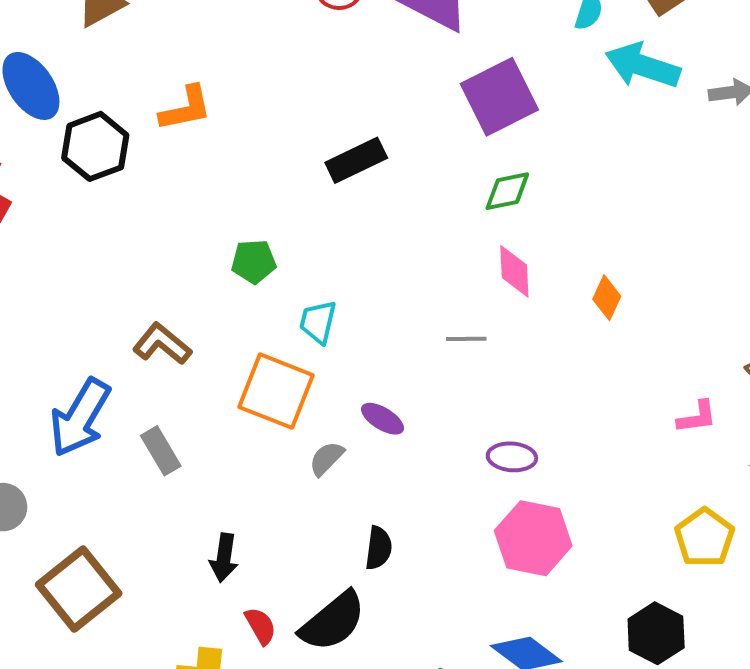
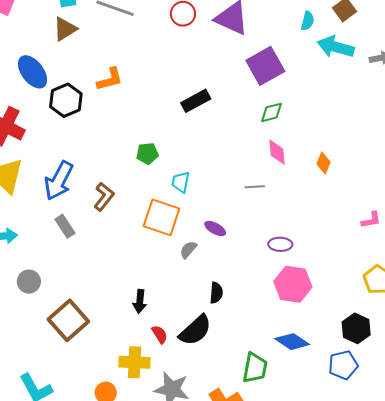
brown L-shape: (162, 344) -> (104, 197), turned 92
blue arrow: (80, 418) -> (59, 181), moved
gray rectangle: (161, 451) -> (65, 226), moved

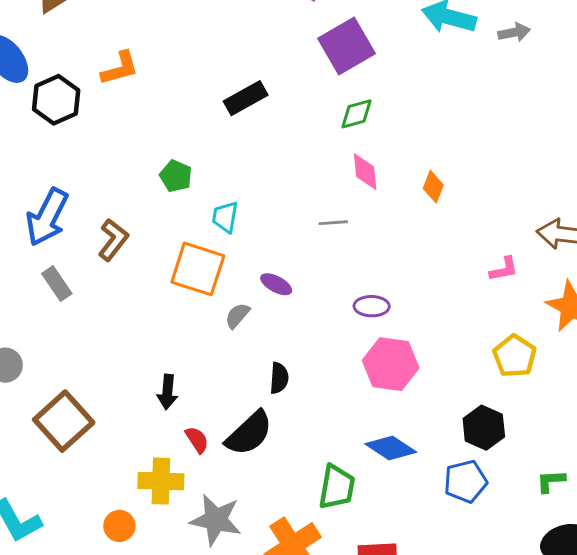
green pentagon: (147, 154) -> (176, 176), turned 30

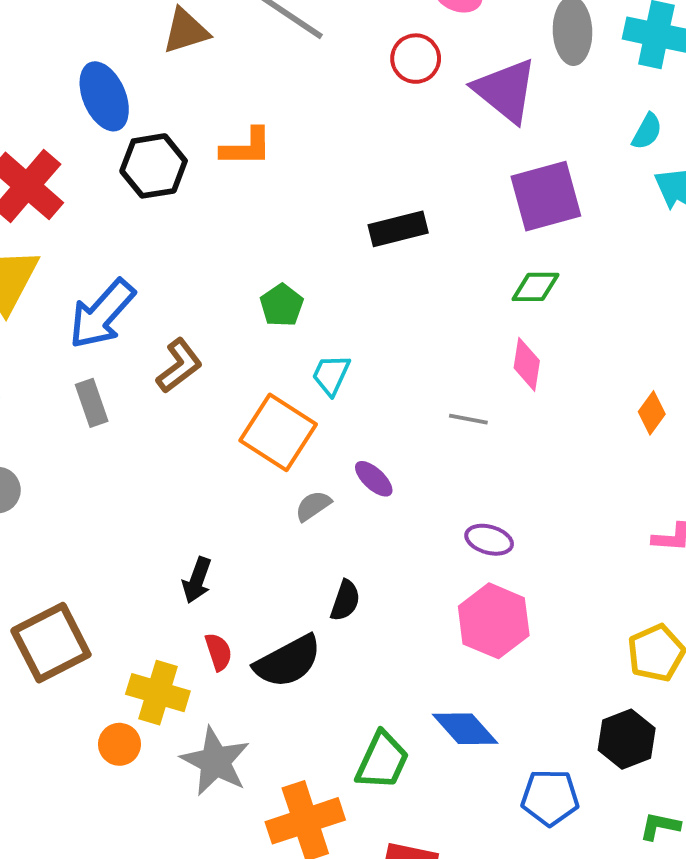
orange diamond: (433, 187) -> (652, 413), moved
brown square: (64, 421) -> (51, 643), moved
black hexagon: (484, 428) -> (627, 739), moved
orange circle: (119, 526) -> (119, 744), moved

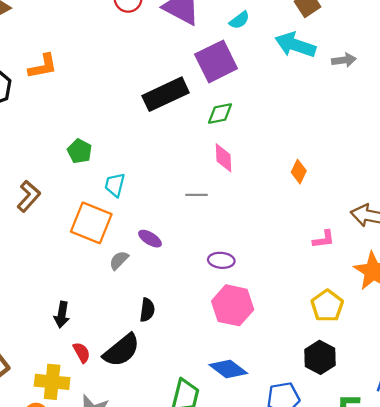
cyan semicircle: (647, 131) -> (239, 20), moved, turned 35
black rectangle: (398, 229) -> (166, 94), moved, size x1.4

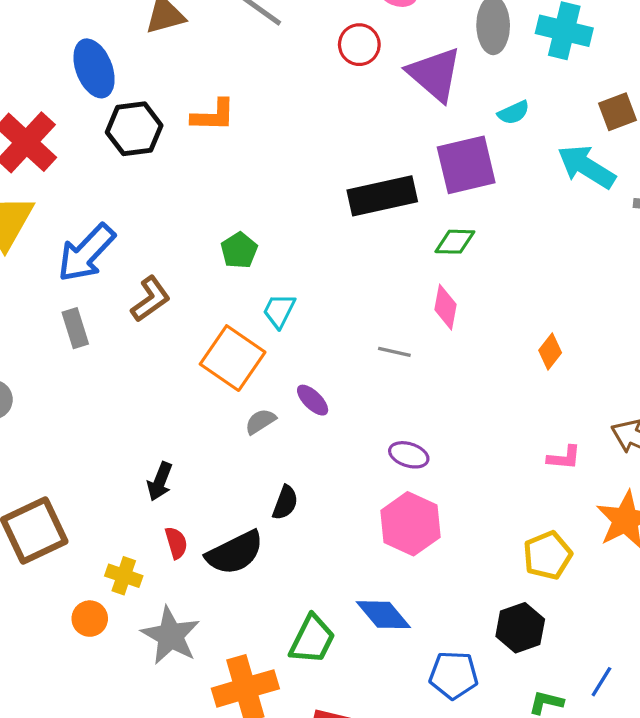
yellow cross: (52, 382) -> (124, 576), size x0.7

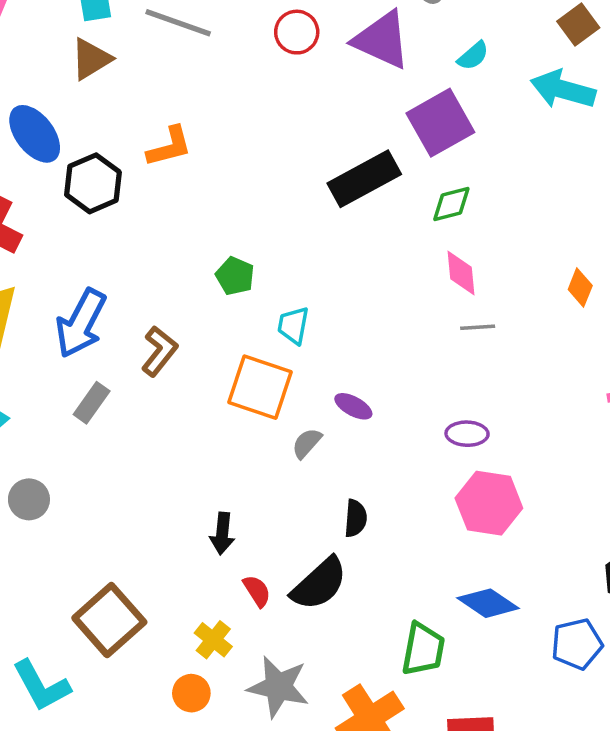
gray rectangle: (75, 328) -> (92, 403), turned 69
gray line: (394, 352) -> (478, 327), moved
yellow cross: (124, 576) -> (213, 640), turned 36

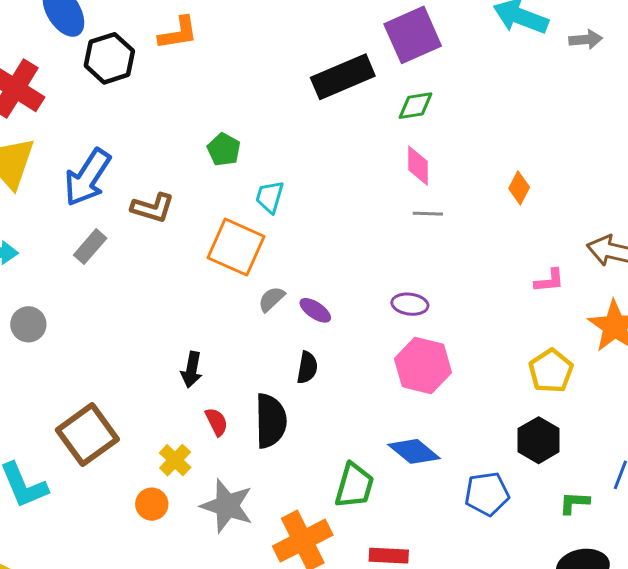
brown L-shape: (159, 351) -> (153, 208), turned 63
purple ellipse: (353, 406) -> (315, 310), moved
black semicircle: (319, 584) -> (271, 421), turned -54

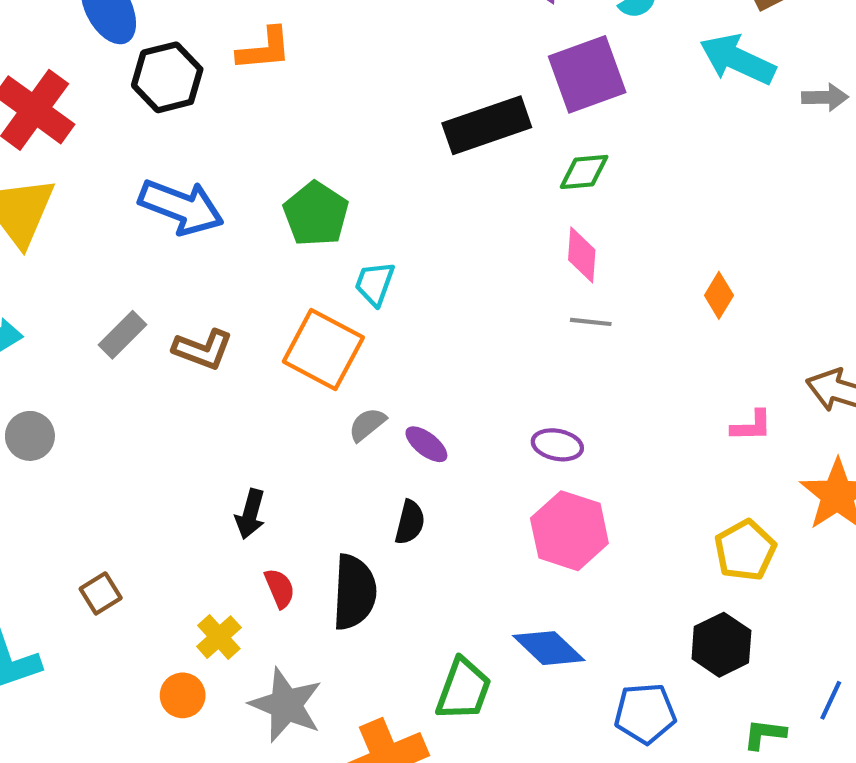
green pentagon: (224, 150) -> (316, 214), size x1.4
blue arrow: (87, 177) -> (181, 207), moved, turned -106
brown L-shape: (153, 208) -> (203, 349), moved
brown square: (87, 435) -> (101, 593), size x0.5

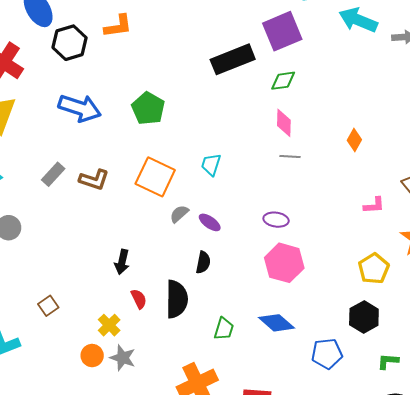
cyan trapezoid: (375, 284) -> (211, 165), moved
green trapezoid: (463, 689) -> (224, 329), moved, size x0.7
gray star: (286, 705) -> (123, 358), moved, size x0.7

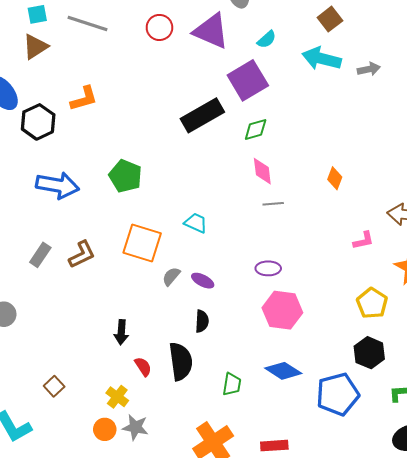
cyan trapezoid: (211, 165) -> (196, 223), turned 105
brown L-shape: (94, 180) -> (82, 254), turned -36
blue pentagon: (327, 354) -> (338, 394), size x1.4

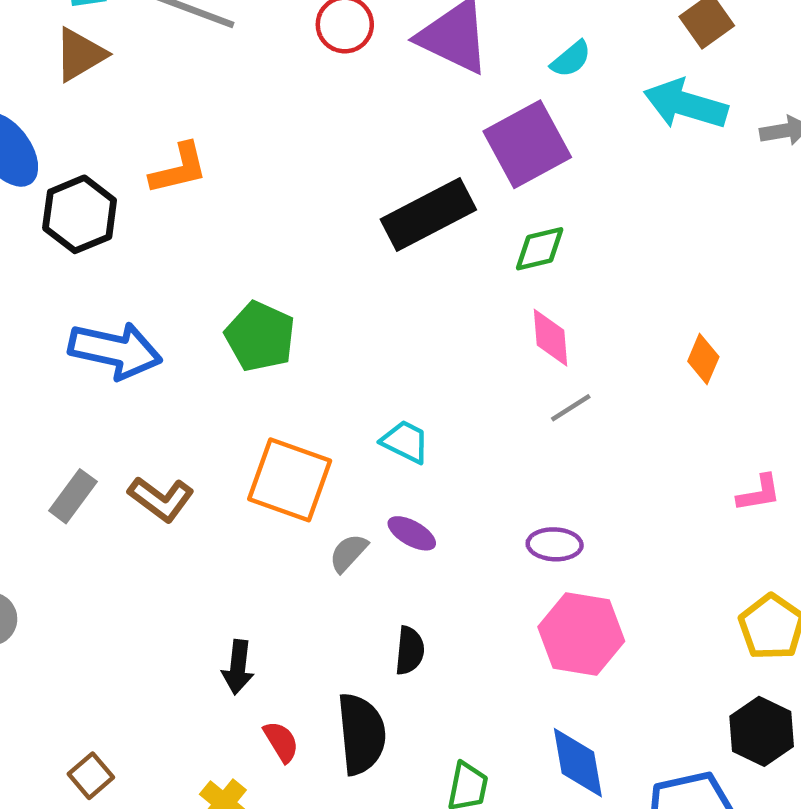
gray line: (273, 204) -> (571, 408), turned -30
brown L-shape: (82, 254) -> (161, 499), turned 60
purple ellipse: (203, 281) -> (412, 533), moved
blue diamond: (283, 371) -> (578, 763), turned 45

